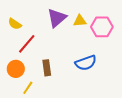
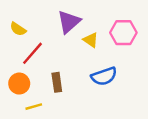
yellow triangle: (80, 21) -> (91, 40), moved, turned 40
yellow line: (28, 88) -> (34, 107), turned 40

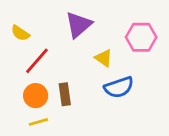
yellow triangle: (91, 40) -> (104, 58), moved
orange circle: (19, 84) -> (36, 96), moved

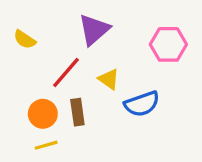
yellow triangle: (104, 58) -> (109, 79), moved
red line: (37, 61) -> (66, 72), moved

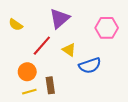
brown rectangle: (77, 112) -> (50, 85), moved

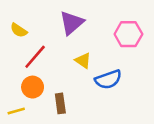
red line: (42, 46) -> (35, 57), moved
yellow line: (29, 92) -> (16, 111), moved

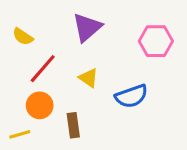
yellow triangle: (83, 61) -> (89, 78), moved

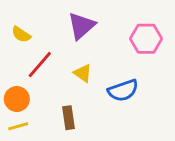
orange circle: (40, 105) -> (17, 99), moved

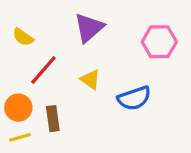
brown rectangle: (69, 118) -> (53, 119), moved

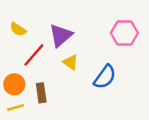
purple triangle: (89, 28) -> (61, 35), moved
blue semicircle: (134, 98) -> (105, 77), turned -35

